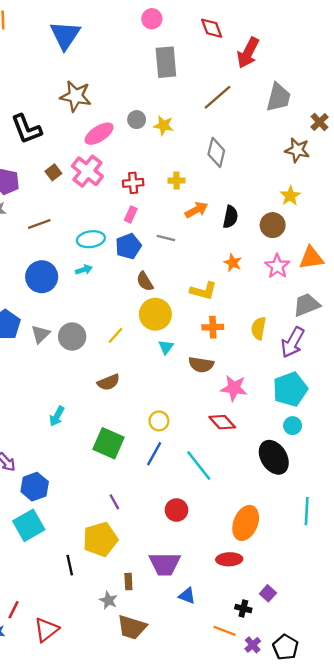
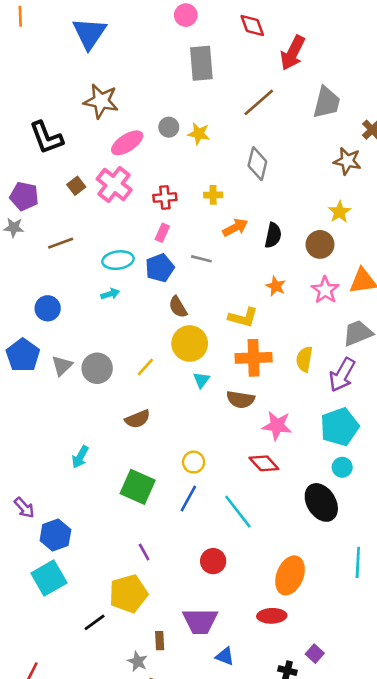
blue circle: (42, 277) -> (48, 308), moved, size x0.7
orange cross: (213, 327) -> (254, 358), size x1.5
black line: (70, 565) -> (95, 622), turned 66

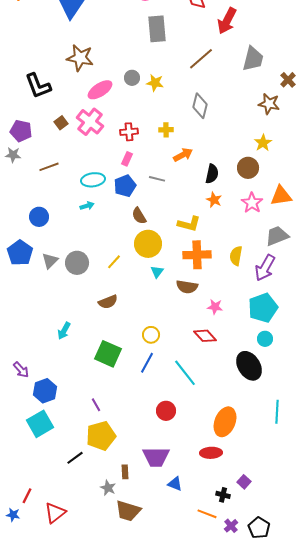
black semicircle: (273, 235) -> (212, 174), moved
pink star: (277, 426) -> (215, 307), size x0.7
purple line: (144, 552) -> (96, 405), moved

